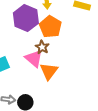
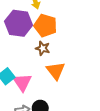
pink triangle: (34, 58) -> (22, 82), moved, turned 30

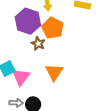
brown star: (43, 48) -> (38, 44), moved

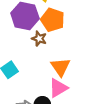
pink triangle: (21, 77) -> (58, 88), moved, turned 30

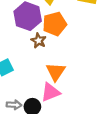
orange pentagon: (53, 20) -> (55, 24), turned 30

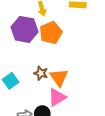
brown star: (39, 41) -> (41, 73), moved

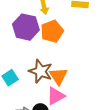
brown star: (41, 73) -> (41, 71), size x1.6

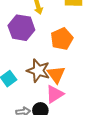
orange pentagon: (52, 31) -> (62, 39), moved

